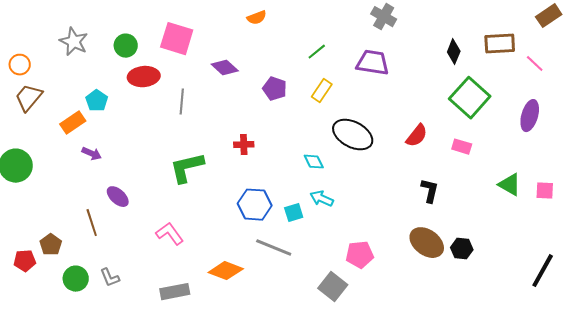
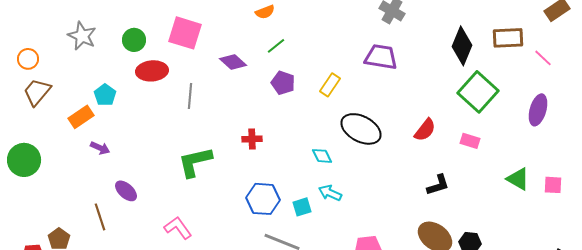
green line: (317, 52) -> (276, 46), moved
black diamond: (454, 52) -> (462, 46), size x1.5
black L-shape: (430, 191) -> (438, 185), turned 60

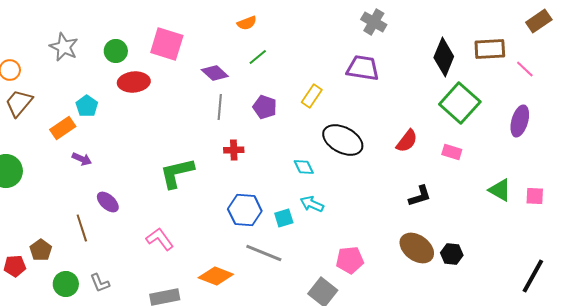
purple pentagon: (283, 83) -> (265, 107), moved
gray line: (190, 96) -> (220, 107), moved

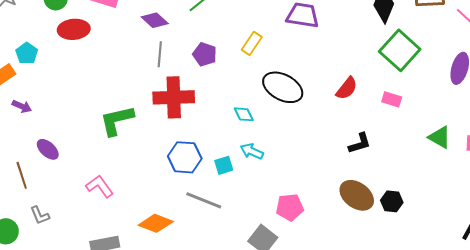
red cross: (234, 150) -> (174, 97), size x2.0
gray L-shape: (100, 283) -> (40, 215), moved

